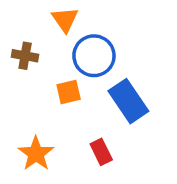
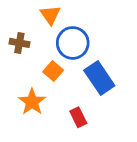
orange square: (69, 92) -> (53, 71), turned -36
orange star: (36, 154) -> (32, 102), moved

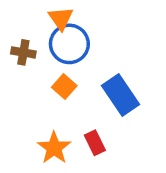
blue circle: (73, 43) -> (69, 44), moved
orange star: (32, 102) -> (54, 148), moved

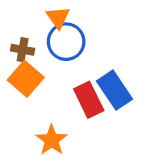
orange square: (64, 86) -> (26, 79), moved, size x1.5
red rectangle: (95, 143) -> (89, 100), moved, size x1.5

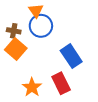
red rectangle: (89, 100) -> (61, 83), moved

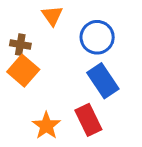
blue circle: (41, 26) -> (97, 37), moved

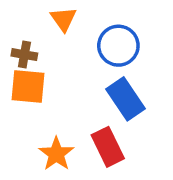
orange square: (23, 71) -> (28, 86), turned -36

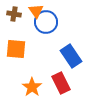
blue circle: (118, 46) -> (46, 22), moved
brown cross: (24, 55) -> (14, 14), moved

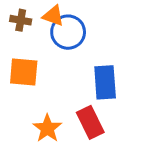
orange triangle: (36, 11) -> (53, 16), turned -35
blue rectangle: (71, 56) -> (105, 82), turned 30

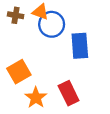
orange square: (24, 72) -> (19, 72), moved, turned -35
blue rectangle: (105, 82) -> (80, 46), moved

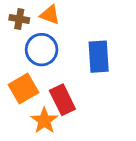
blue circle: (52, 24) -> (42, 50), moved
red rectangle: (69, 93) -> (62, 100), moved

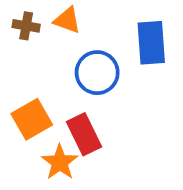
blue circle: (42, 50) -> (97, 73), moved
blue rectangle: (99, 57) -> (151, 43), moved

